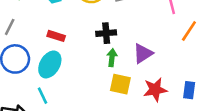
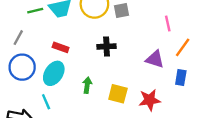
purple triangle: (143, 53) -> (155, 59), moved, turned 48
green arrow: (112, 58) -> (87, 85), moved
blue rectangle: (189, 90) -> (181, 77), moved

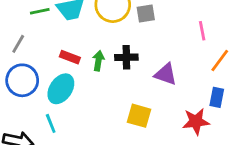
purple triangle: (155, 59) -> (166, 74), moved
green arrow: (87, 85) -> (98, 61), moved
red star: (150, 100) -> (196, 121), moved

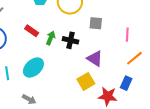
gray square: (146, 14) -> (96, 23), moved
cyan ellipse: (61, 89) -> (33, 68), moved
yellow square: (139, 116) -> (86, 81), moved, turned 30

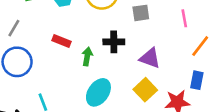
green arrow: (51, 38) -> (87, 56), moved
cyan ellipse: (33, 68) -> (98, 92), moved

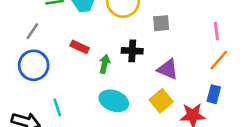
pink line: (184, 18) -> (216, 31), moved
cyan ellipse: (98, 92) -> (114, 101), turned 72

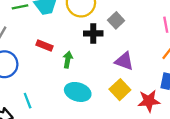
gray square: (161, 23) -> (116, 20), turned -35
black cross: (132, 51) -> (93, 33), moved

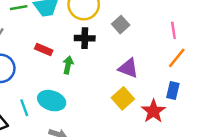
black cross: (93, 33) -> (85, 38), moved
cyan ellipse: (78, 92) -> (52, 101), moved
red star: (149, 101) -> (153, 111), turned -30

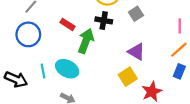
green arrow: (68, 65) -> (86, 41), size x1.6
blue rectangle: (173, 91) -> (179, 71), moved

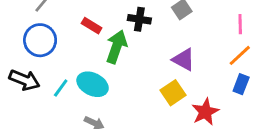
cyan line: (43, 71) -> (61, 88), turned 48
black arrow: (16, 79) -> (24, 80), moved

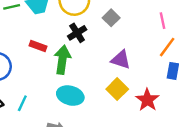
black cross: (139, 19) -> (77, 33), turned -30
cyan ellipse: (93, 84) -> (70, 96), moved

